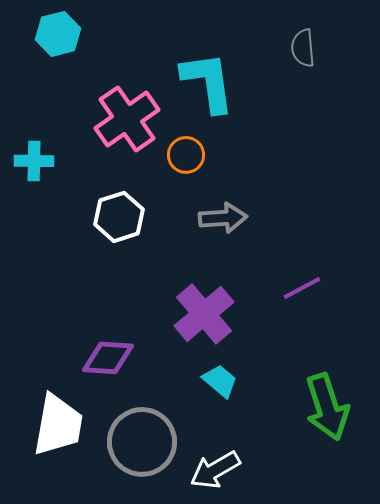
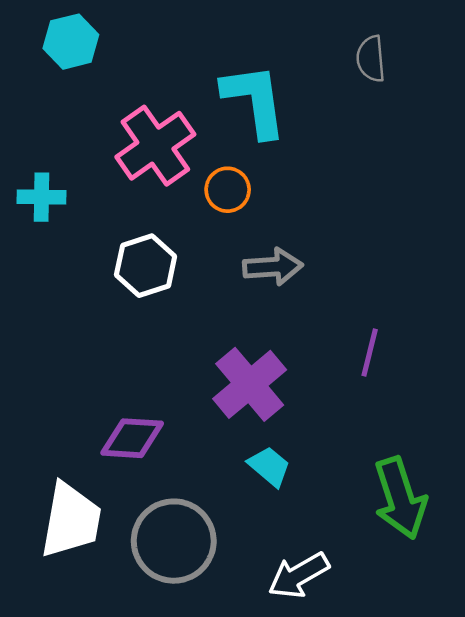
purple line: (302, 288) -> (370, 353), turned -48
white arrow: (215, 470) -> (299, 575), moved

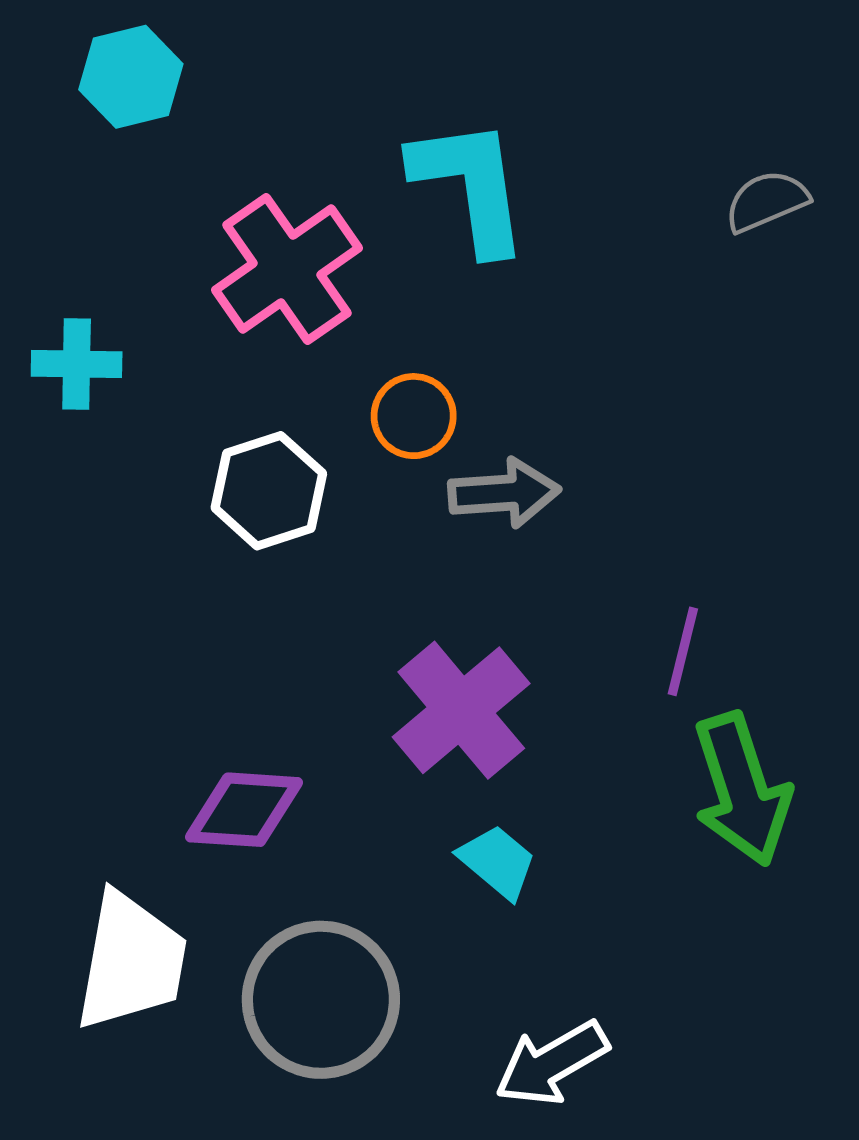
gray semicircle: (371, 59) -> (767, 201), moved, turned 72
orange circle: (228, 190) -> (414, 416), moved
green arrow: (400, 498) -> (742, 789), moved

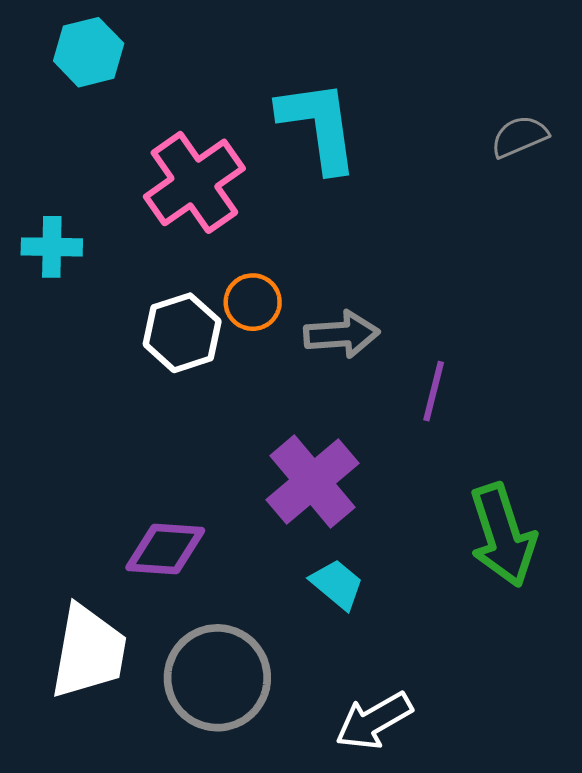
orange circle: (414, 416) -> (253, 302), moved
purple line: (683, 651) -> (434, 391), moved

